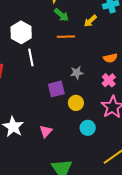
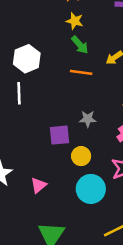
white line: (31, 57) -> (19, 93), moved
cyan circle: (88, 128) -> (91, 189), size x1.5

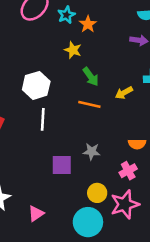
yellow star: (75, 21) -> (73, 50), moved
white line: (19, 93) -> (43, 119), moved
yellow circle: (81, 156) -> (97, 193), moved

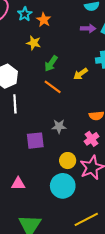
green arrow: (91, 77) -> (51, 64), turned 77
orange line: (89, 104) -> (53, 87), turned 30
pink triangle: (36, 213) -> (18, 184), turned 40

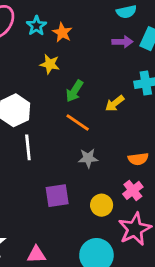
gray star: (59, 126) -> (88, 158), moved
yellow circle: (68, 161) -> (102, 205), moved

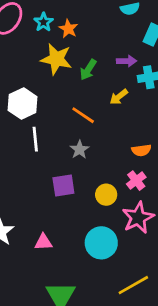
purple arrow: (122, 42) -> (127, 61), moved
yellow star: (50, 64) -> (56, 59), size x1.6
green arrow: (74, 91) -> (88, 70), moved
gray star: (88, 158) -> (79, 150), moved, turned -30

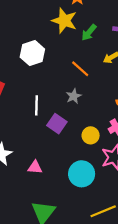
white line: (35, 139) -> (36, 105), moved
purple square: (63, 186) -> (57, 124), turned 36

